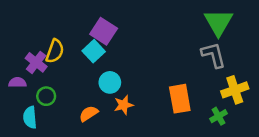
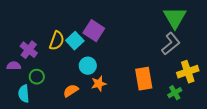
purple square: (104, 31) -> (94, 31), moved
yellow semicircle: (55, 51) -> (57, 41), moved
gray L-shape: (213, 55) -> (171, 44), turned 65

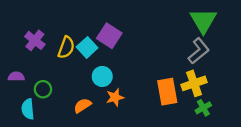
purple cross: (29, 50) -> (35, 40), moved
yellow cross: (188, 72) -> (194, 83), moved

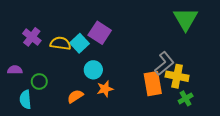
yellow semicircle: (66, 47) -> (60, 43), turned -102
gray L-shape: (199, 51) -> (164, 63), moved
yellow cross: (194, 83) -> (177, 76), turned 30

